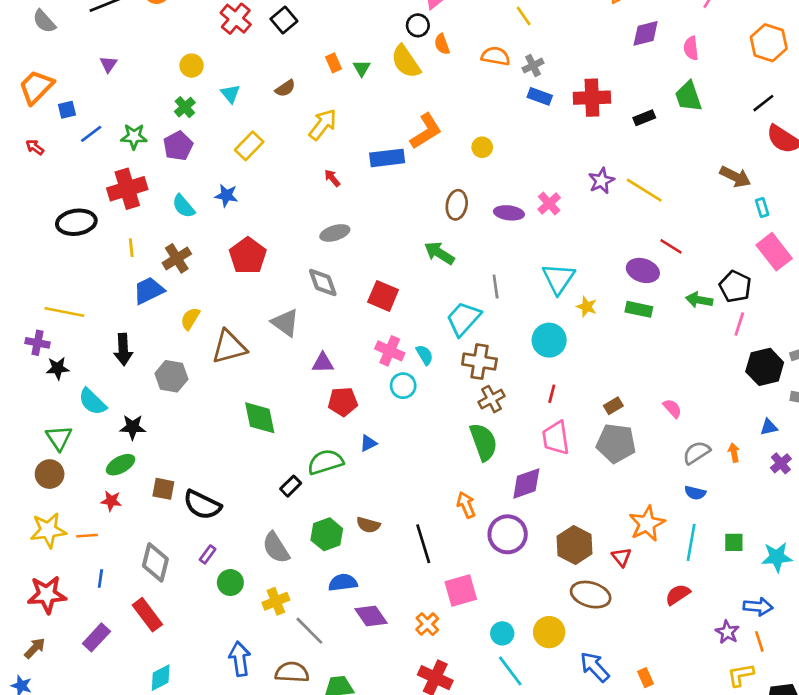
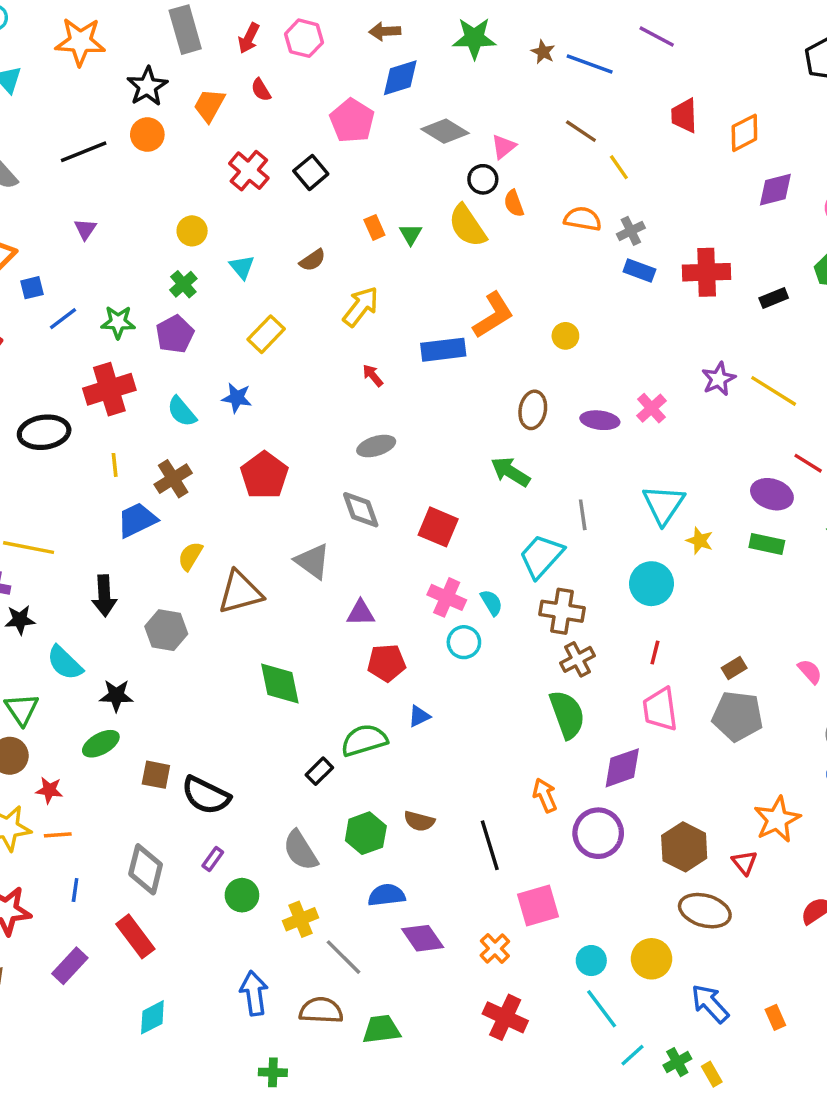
red star: (111, 501) -> (49, 790), moved

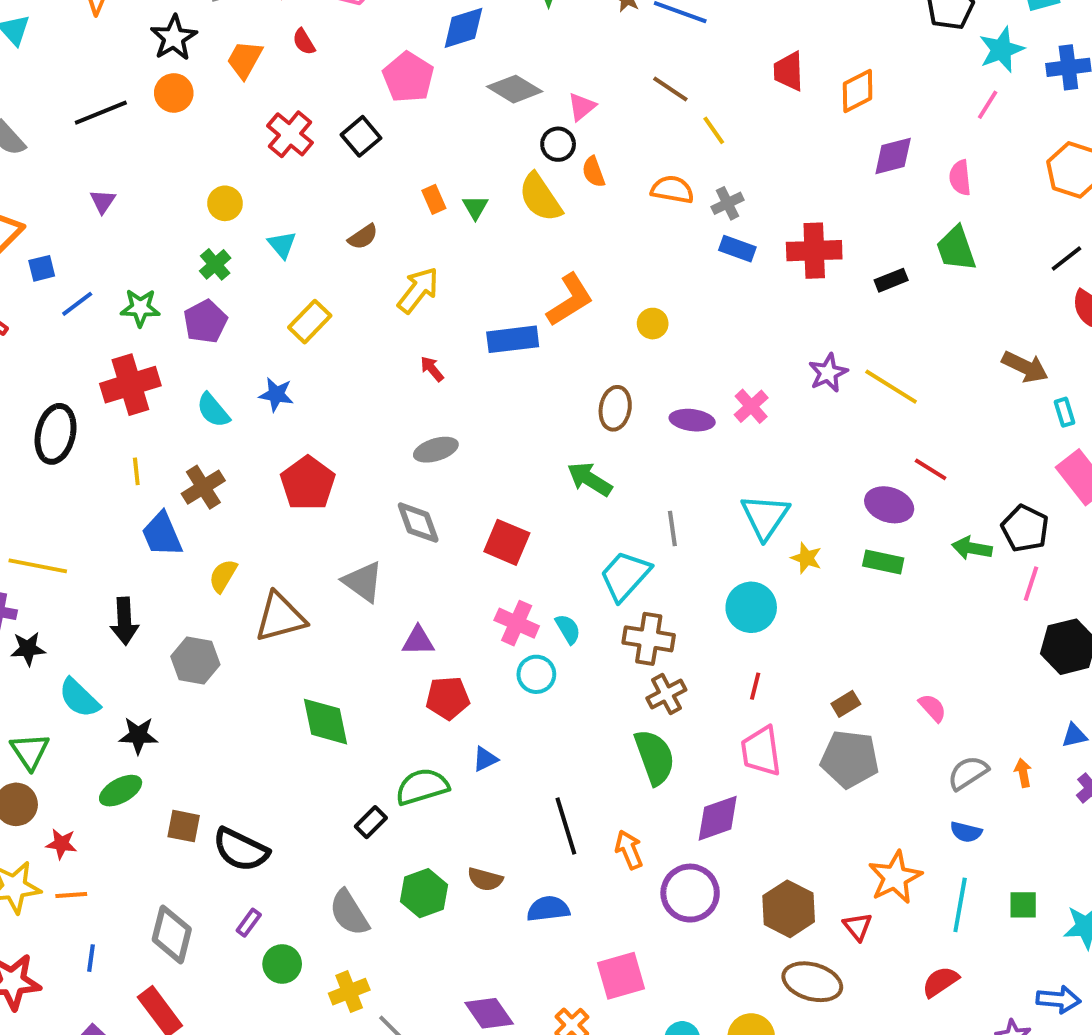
black ellipse: (44, 432) -> (56, 434), turned -69
blue trapezoid: (137, 520) -> (162, 534), turned -87
black line: (490, 845) -> (566, 826), moved
blue semicircle: (387, 895) -> (548, 909), moved

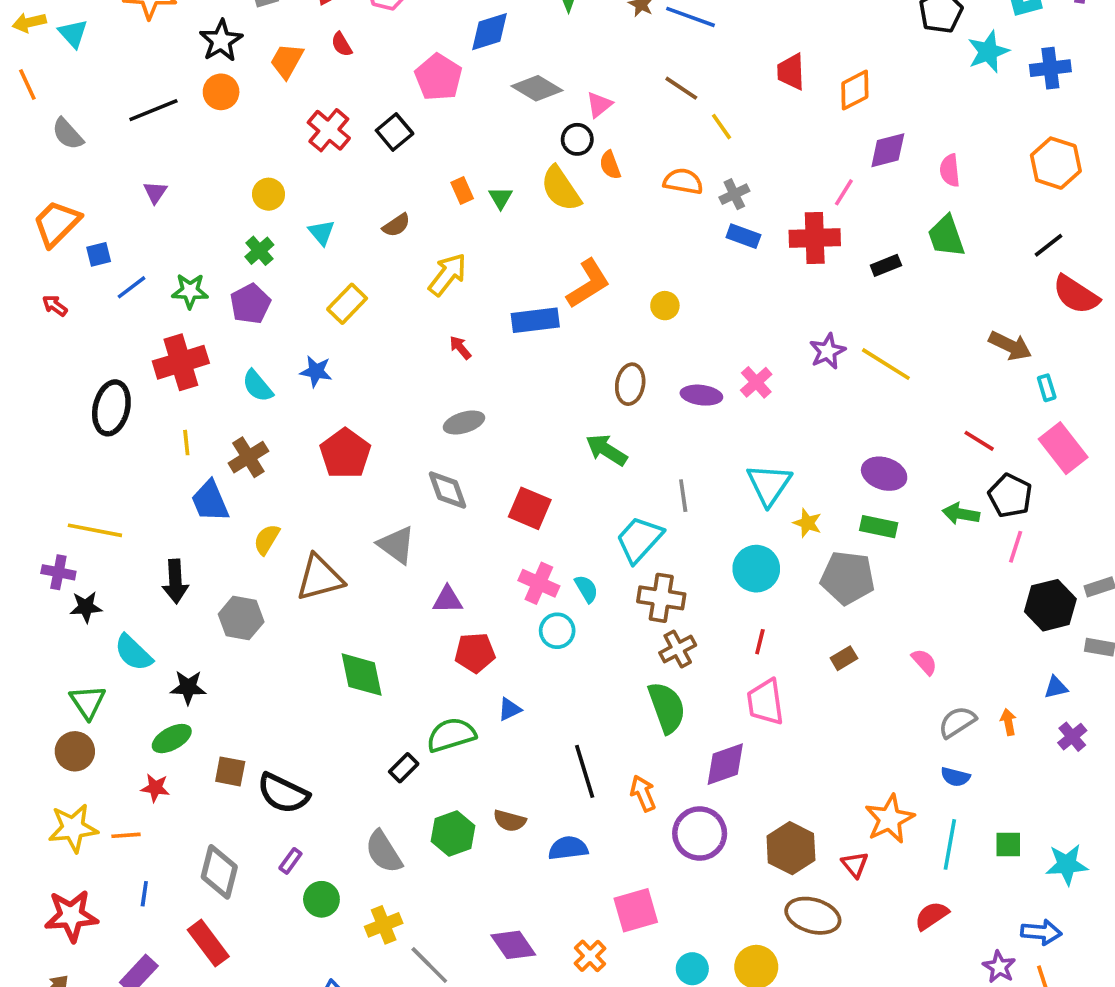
pink line: (988, 105) -> (844, 192), moved
red line: (931, 469) -> (979, 441), moved
gray pentagon: (850, 759) -> (848, 578), moved
red star: (61, 844) -> (155, 788), moved

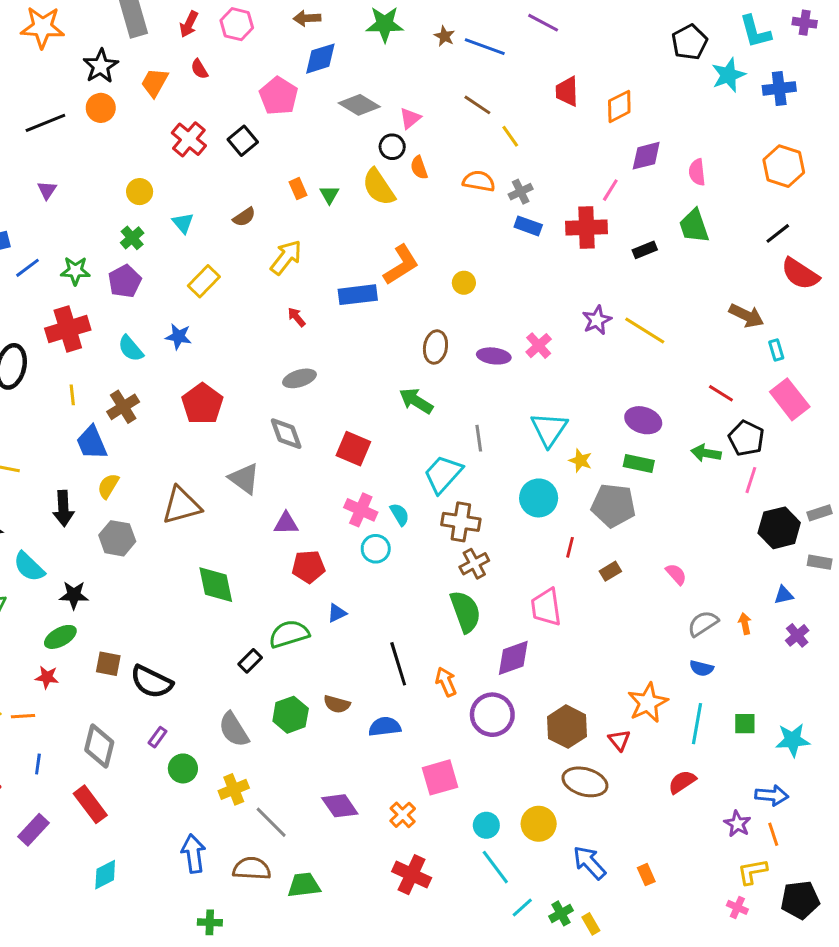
yellow semicircle: (267, 539) -> (108, 486), moved
red line: (760, 642) -> (570, 547), moved

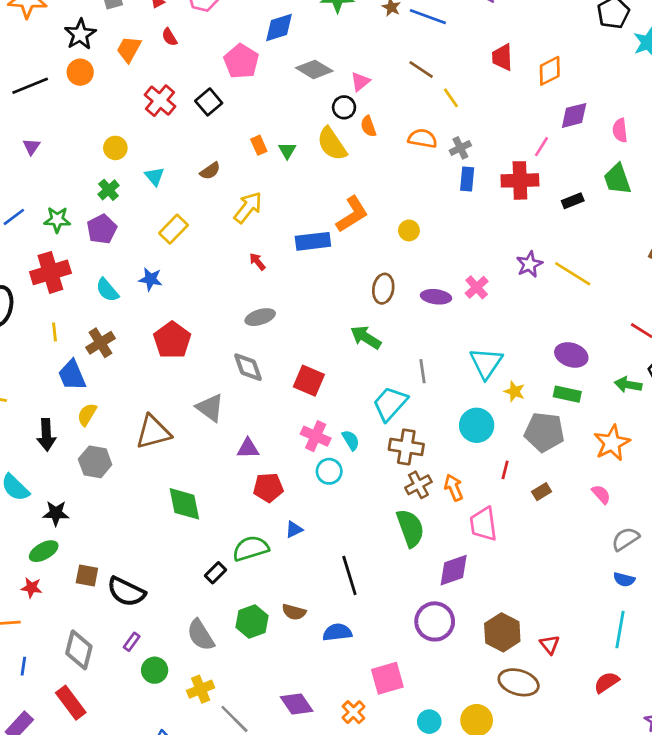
blue rectangle: (528, 226) -> (467, 179), turned 75
orange arrow: (446, 682) -> (454, 488), moved
orange star: (648, 703) -> (612, 443), moved

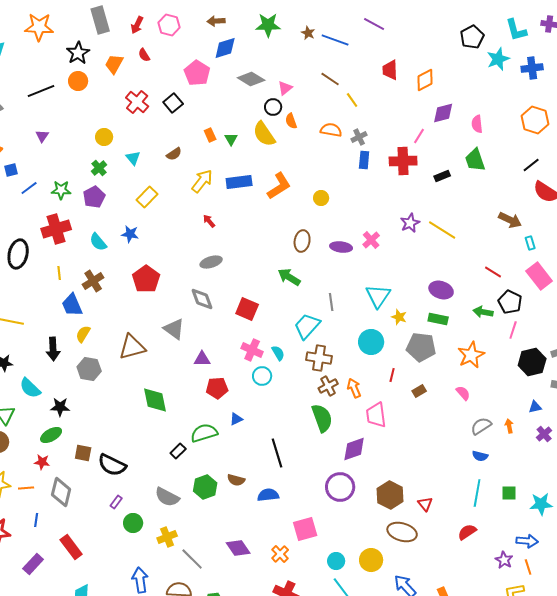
blue rectangle: (313, 241) -> (239, 182), moved
gray semicircle: (201, 635) -> (167, 497), turned -30
gray diamond: (79, 650) -> (61, 492), moved

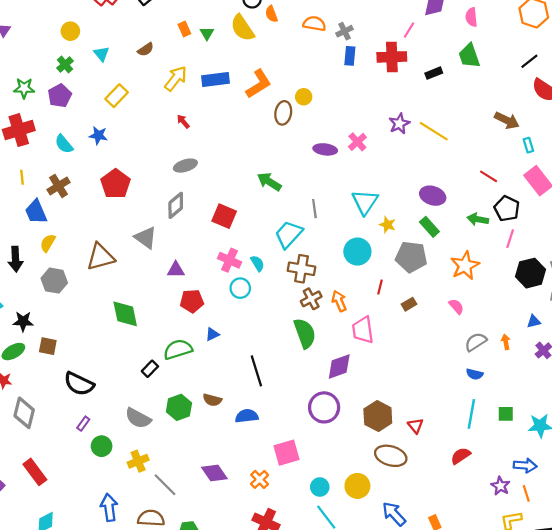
brown ellipse: (302, 241) -> (283, 113), moved
gray diamond: (202, 299) -> (176, 205), turned 70
green rectangle: (438, 319) -> (429, 227), turned 36
brown square: (83, 453) -> (48, 346), moved

